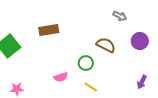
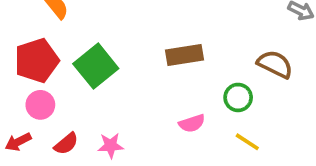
brown rectangle: (49, 30) -> (185, 55), moved

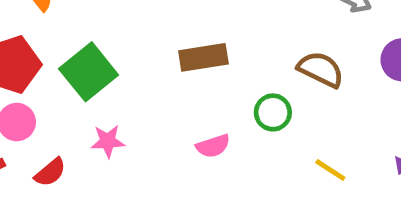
yellow line: (247, 142) -> (330, 170), moved
pink star: (111, 146) -> (108, 141), moved

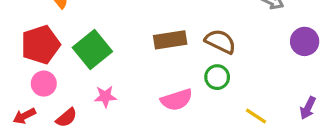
brown semicircle: (321, 69) -> (220, 41), moved
pink semicircle: (213, 146) -> (177, 100), size x1.4

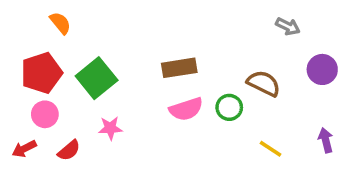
brown semicircle: (220, 41) -> (264, 83), moved
pink semicircle: (177, 100) -> (186, 109), moved
purple arrow: (308, 108) -> (326, 140), turned 140

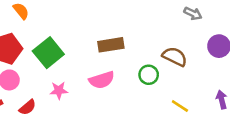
pink semicircle: (186, 109) -> (102, 80), moved

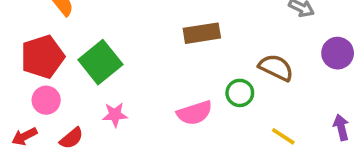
brown rectangle: (111, 45) -> (202, 33), moved
pink semicircle: (102, 80) -> (195, 113), moved

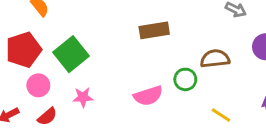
brown semicircle: (276, 68) -> (215, 59), turned -32
pink circle: (46, 100) -> (38, 85), moved

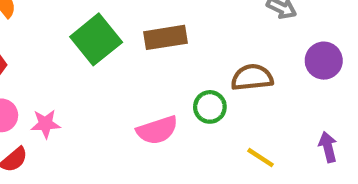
green square: (71, 54) -> (96, 39), moved
pink star: (83, 97) -> (45, 124), moved

